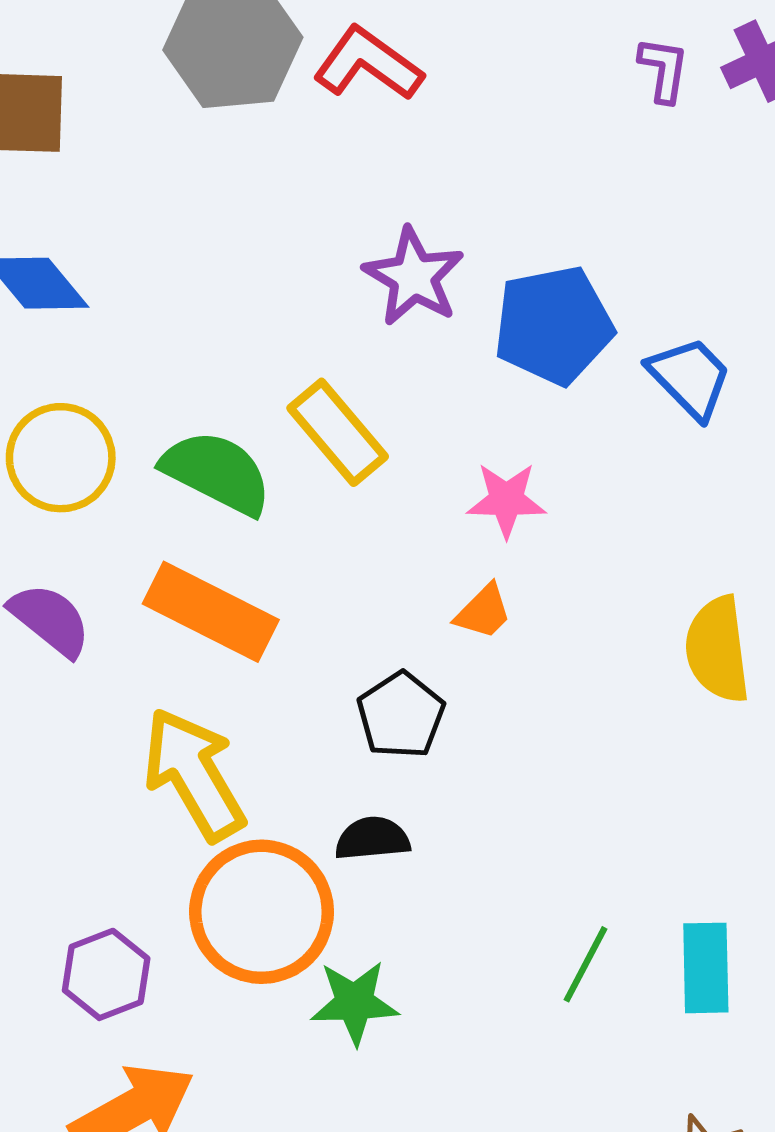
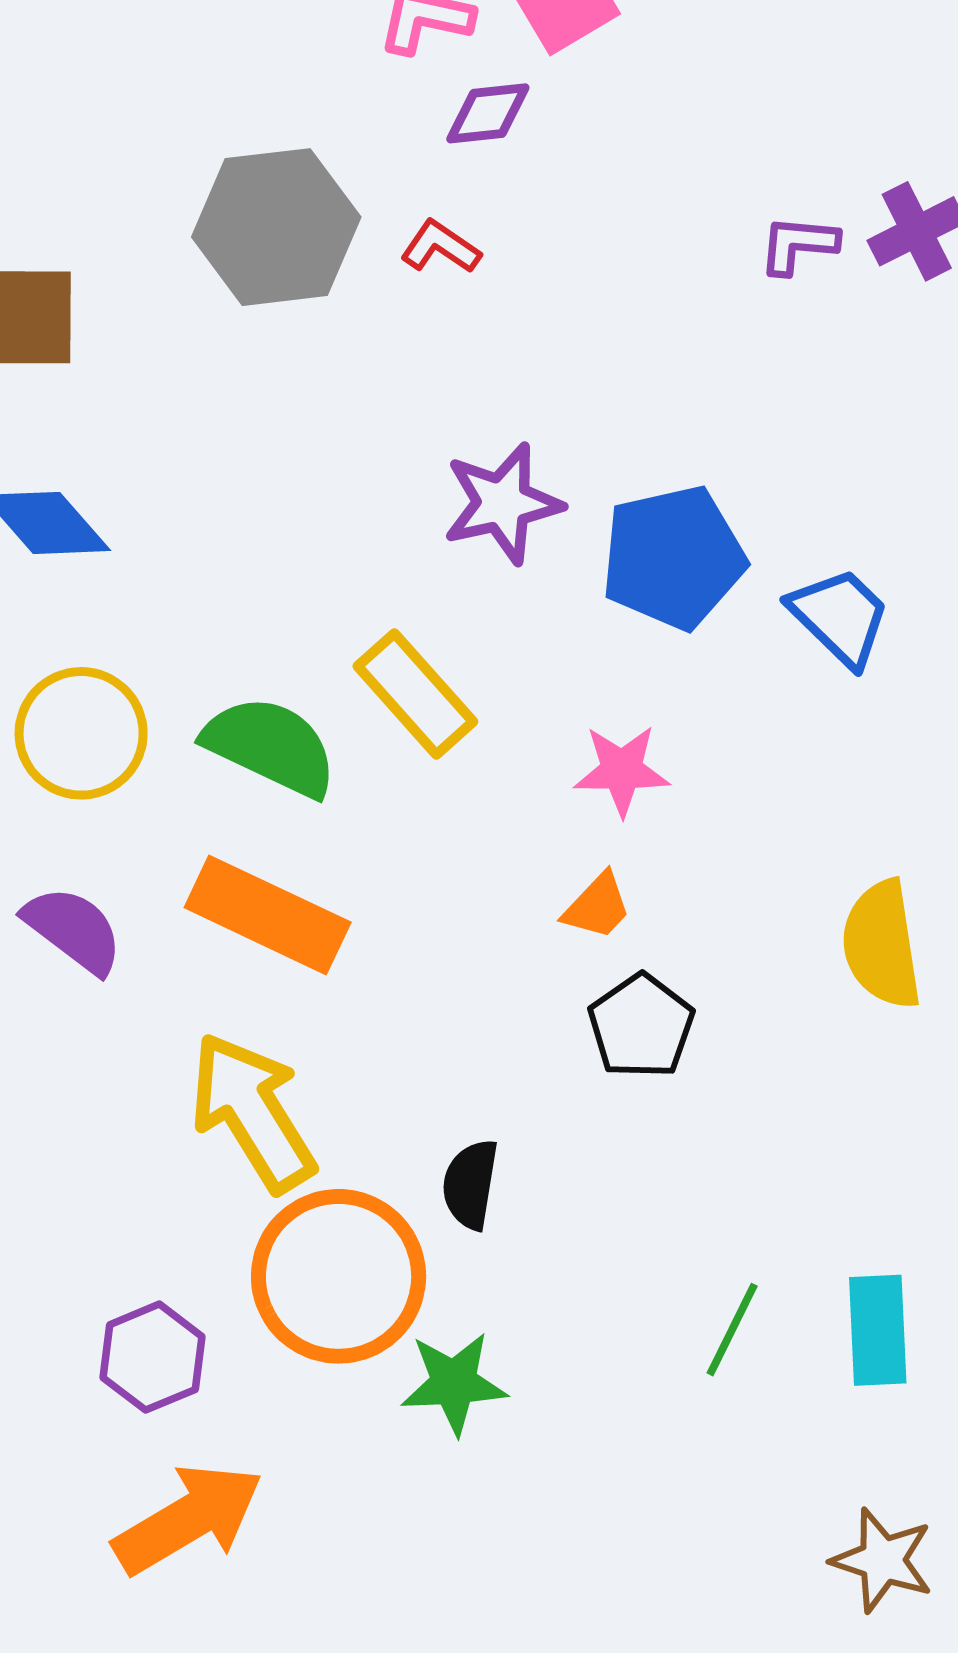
red L-shape: (368, 64) -> (441, 247), size x0.6
purple L-shape: (664, 70) -> (798, 245), turned -92
purple star: (414, 277) -> (502, 503), turned 30
black pentagon: (401, 715) -> (641, 1026), moved
black semicircle: (372, 839) -> (470, 1184), turned -74

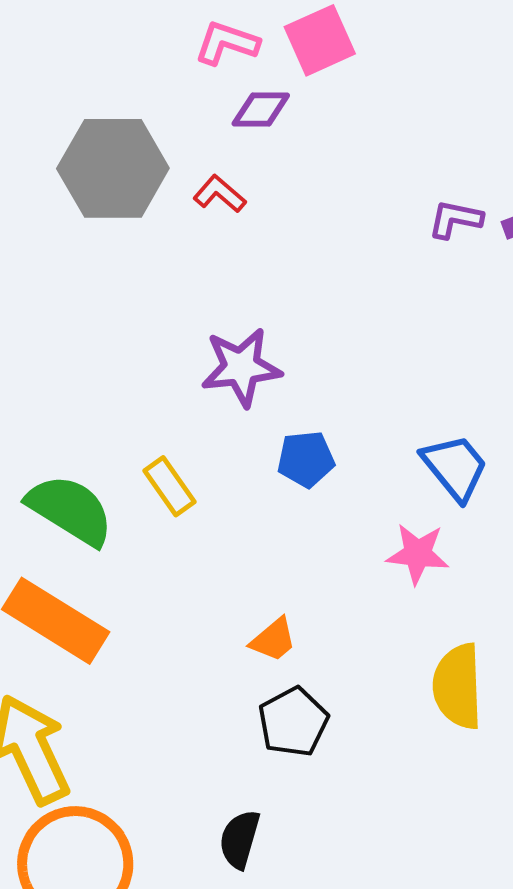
blue pentagon: (673, 557) -> (306, 459), moved, size x0.6
yellow rectangle: (415, 694) -> (169, 486), size x0.7
pink star: (622, 770) -> (418, 554), moved
black semicircle: (470, 1184) -> (240, 839), moved

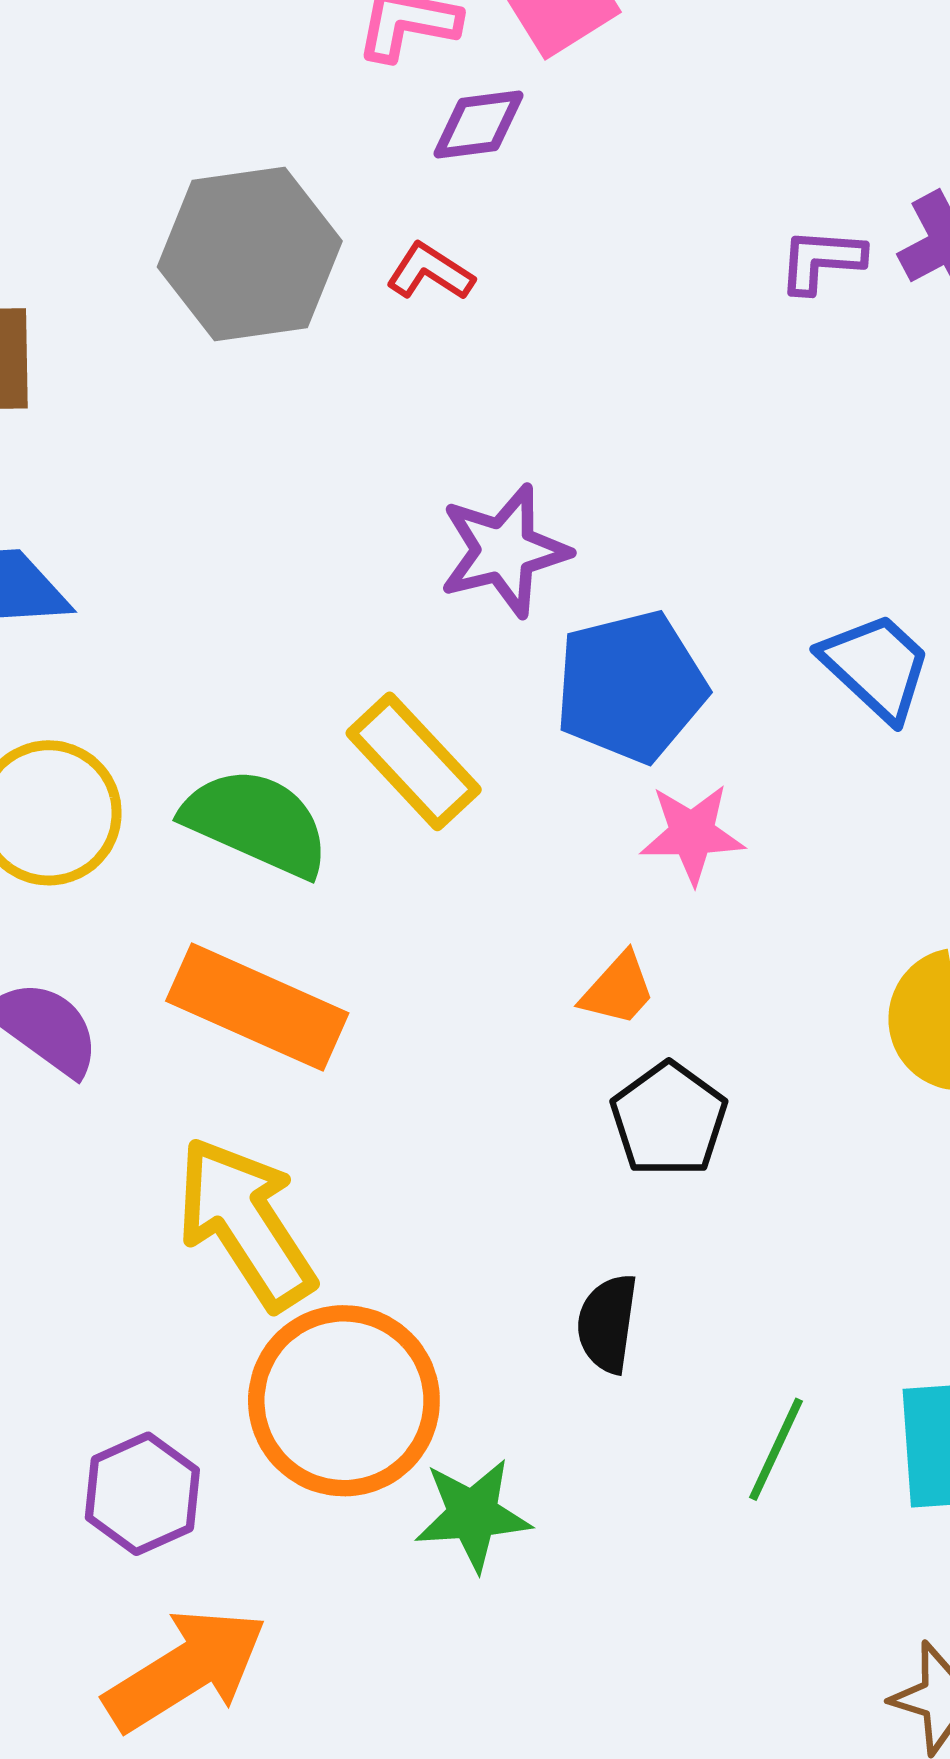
blue pentagon: (306, 459) -> (631, 687), size x1.6
yellow rectangle: (169, 486) -> (414, 761), size x1.4
pink star: (418, 554) -> (692, 834), moved

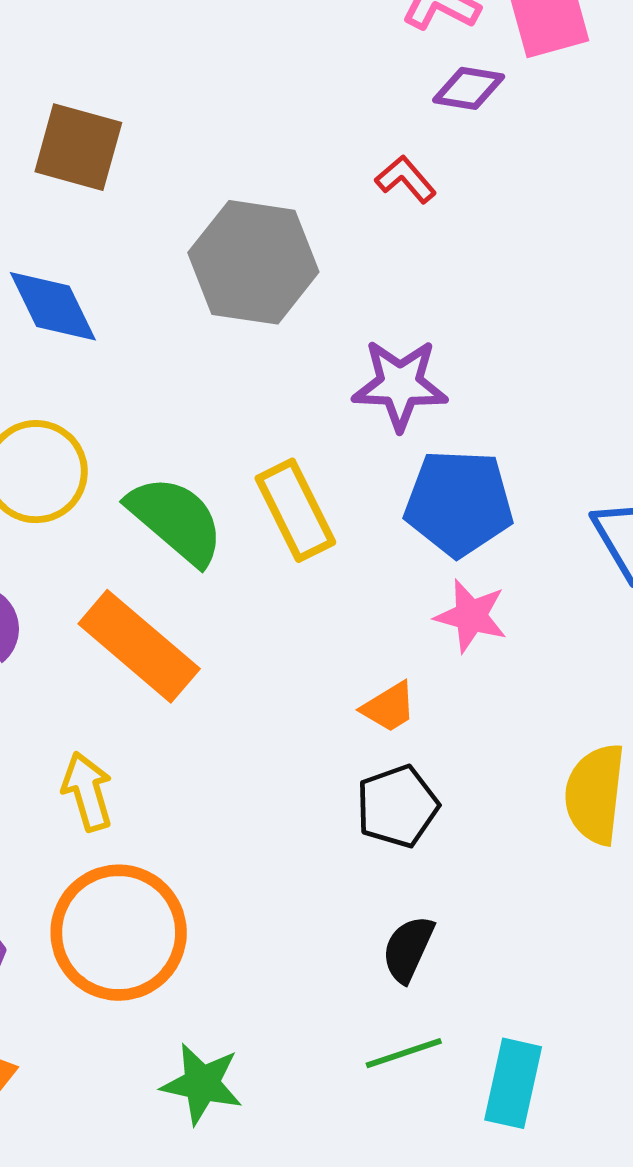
gray hexagon: (250, 254) -> (253, 262), moved
yellow arrow: (246, 1223) -> (87, 791), size x0.6
black semicircle: (607, 1323) -> (408, 949), moved
green line: (776, 1449) -> (404, 1053), turned 30
green star: (473, 1515) -> (202, 1084), moved

